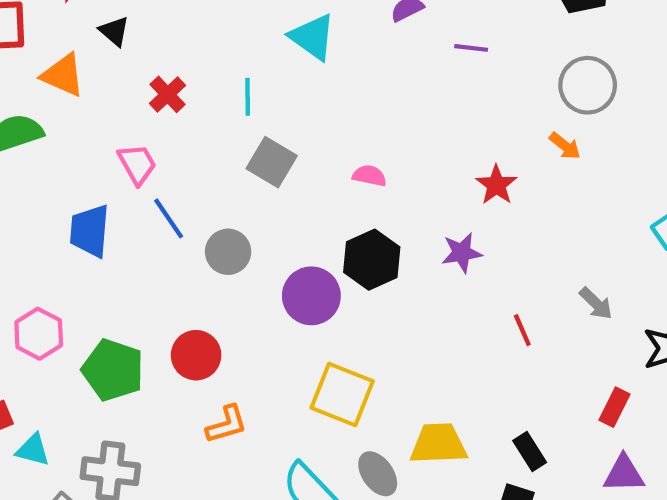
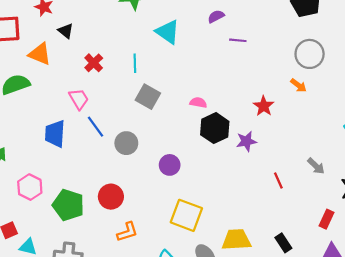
purple line: (471, 48) -> (238, 40), moved
black hexagon: (372, 260) -> (215, 128), moved
purple circle: (311, 296) -> (170, 165), size x0.7

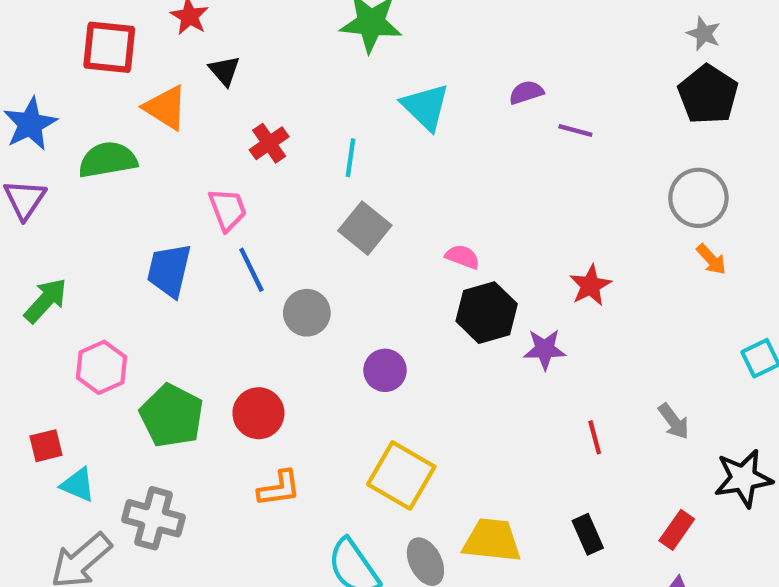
purple line: (238, 40) -> (575, 131), moved
orange arrow: (298, 85) -> (711, 259), moved
black rectangle: (283, 243) -> (588, 534), moved

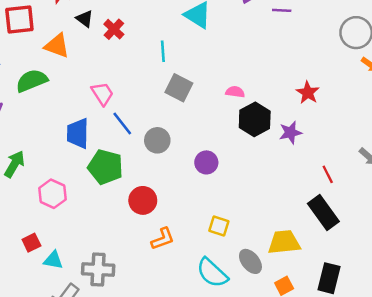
red cross: (269, 143) -> (114, 29), moved
green pentagon: (172, 416) -> (105, 167), moved
yellow square: (401, 475) -> (219, 226), moved, size x0.6
black rectangle: (588, 534) -> (323, 212), moved, size x1.6

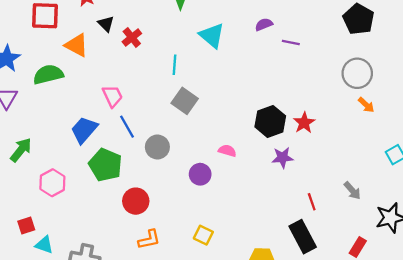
pink semicircle: (235, 92) -> (227, 151), moved
black hexagon: (255, 119) -> (270, 121), moved
blue trapezoid: (78, 133) -> (84, 130), turned 32

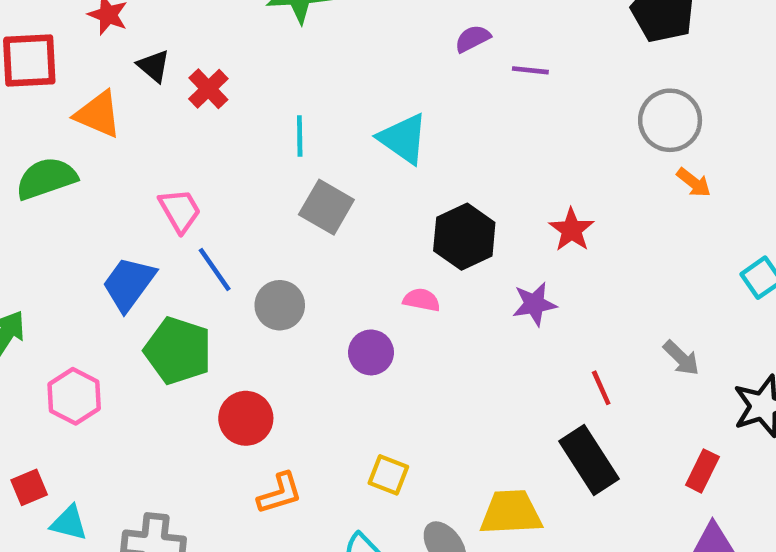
cyan triangle: (212, 36) -> (403, 139), moved
black hexagon: (270, 121) -> (464, 237), moved

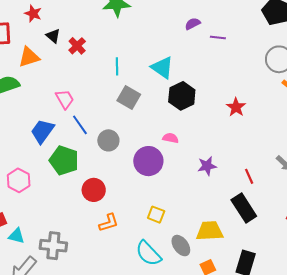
orange triangle: (98, 114) -> (29, 57), turned -40
black hexagon: (464, 237) -> (182, 96), moved
purple star: (534, 304) -> (207, 166), moved
purple circle: (371, 352) -> (148, 161), size x1.5

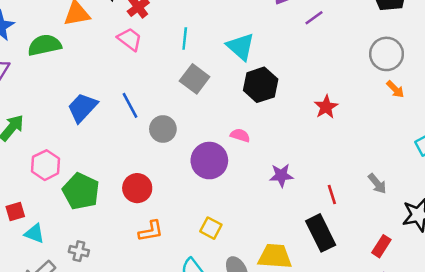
purple line: (218, 38) -> (314, 18), turned -49
pink trapezoid: (65, 99) -> (130, 39), moved, turned -30
green pentagon: (64, 160) -> (81, 191), moved
gray cross: (53, 246) -> (79, 251), size x0.6

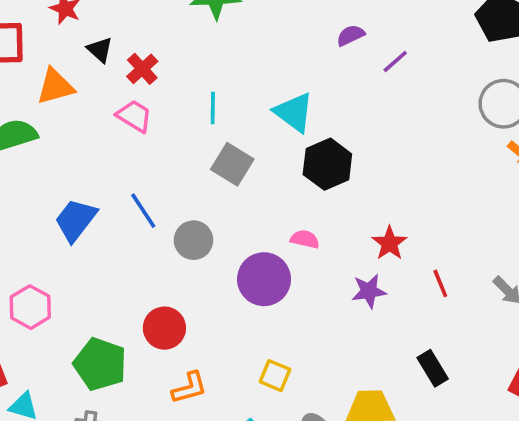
red star: (326, 107) -> (389, 243), moved
green pentagon: (81, 191) -> (100, 364), moved
red line: (332, 195) -> (440, 283), moved
black rectangle: (321, 233) -> (433, 368), size x0.7

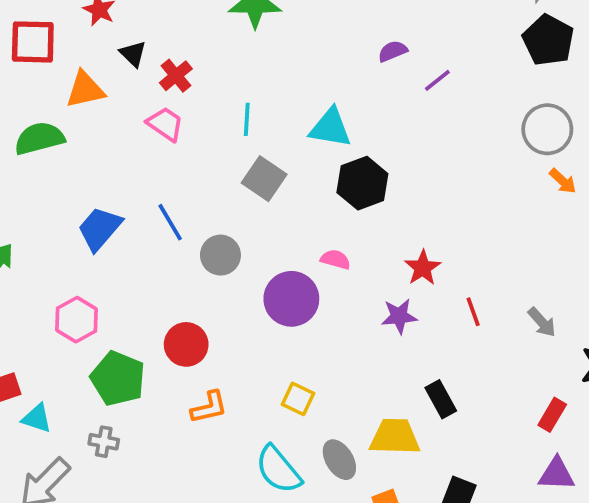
cyan triangle: (294, 112) -> (330, 128), turned -30
pink hexagon: (30, 307) -> (76, 320), moved
black rectangle: (433, 368) -> (441, 399), moved

